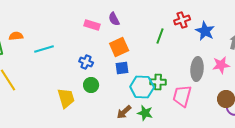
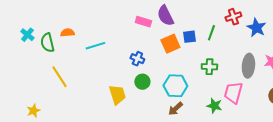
purple semicircle: (114, 19) -> (165, 16), size x1.5
blue square: (122, 68) -> (189, 37), moved
green cross: (158, 82) -> (209, 67), moved
cyan hexagon: (142, 87) -> (175, 86), moved
green star: (145, 113) -> (214, 106), moved

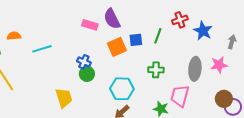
green circle: (142, 82) -> (87, 74), moved

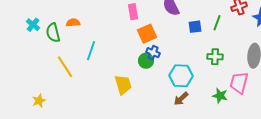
pink rectangle: (90, 25) -> (133, 12), moved, turned 63
orange square: (117, 47) -> (147, 34), moved
cyan line: (42, 49) -> (91, 51), moved, turned -54
blue cross: (84, 62) -> (153, 53), moved

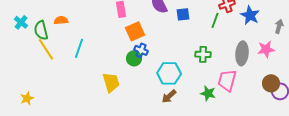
green line: (217, 23) -> (215, 20), moved
blue square: (195, 27) -> (183, 14), moved
yellow line: (65, 67) -> (46, 49), moved

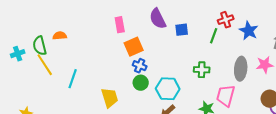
cyan cross: (21, 22) -> (18, 54), moved, turned 32
cyan line: (79, 48) -> (73, 79), moved
green circle: (134, 58) -> (141, 83), moved

